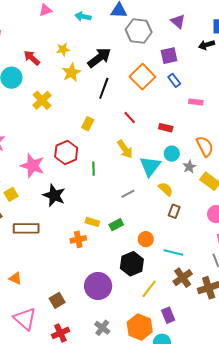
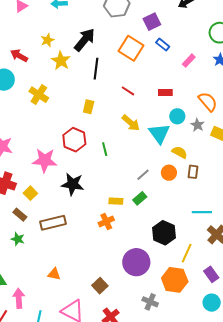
pink rectangle: (196, 102) -> (189, 61), turned -40
gray line: (128, 194) -> (143, 175), moved
orange circle: (146, 239) -> (169, 173), moved
orange hexagon: (140, 327) -> (175, 280), moved

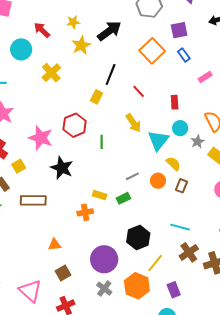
black line: (96, 69) -> (111, 74), moved
red rectangle: (165, 93) -> (175, 102), turned 72
orange triangle: (54, 274) -> (55, 245), moved, turned -32
gray cross: (150, 302) -> (104, 289), moved

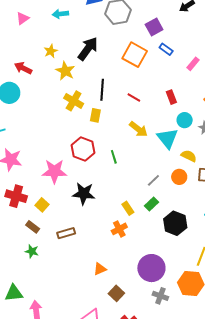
yellow cross: (51, 73) -> (74, 101), moved
yellow rectangle: (100, 195) -> (128, 208), turned 56
brown rectangle: (33, 200) -> (66, 233), size x0.7
black hexagon: (138, 238) -> (175, 223), moved

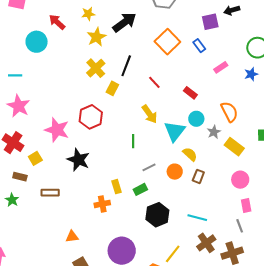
purple square: (154, 27) -> (210, 22), moved
red rectangle: (171, 97) -> (190, 93), turned -48
green line: (114, 157) -> (133, 141), moved
brown rectangle: (33, 227) -> (20, 177), turned -40

